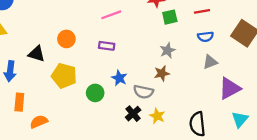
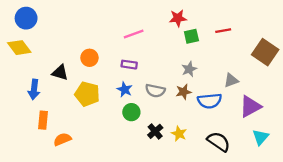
blue semicircle: (205, 37) -> (210, 101), moved, size x1.5
blue star: (119, 78) -> (125, 89), moved
gray semicircle: (143, 92) -> (155, 91), moved
green circle: (95, 93) -> (131, 112), moved
black semicircle: (197, 124) -> (219, 142), turned 130

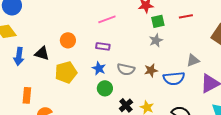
gray star: (189, 69) -> (156, 40), moved
blue arrow: (34, 89) -> (19, 56), moved
yellow pentagon: (87, 94) -> (66, 72), turned -30

